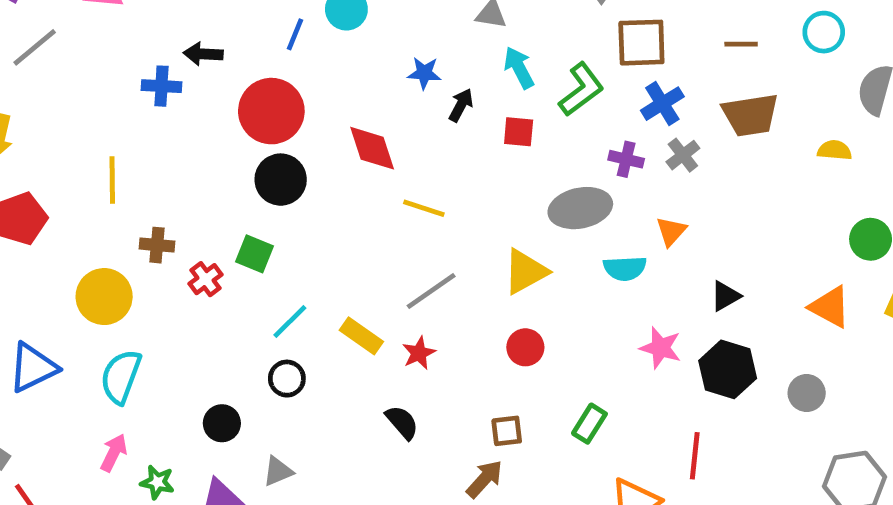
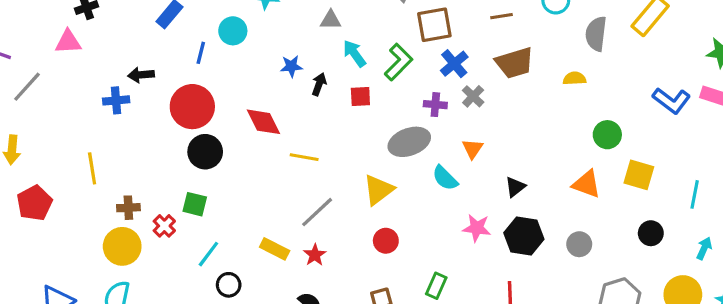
cyan semicircle: (625, 268) -> (445, 178), turned 56
yellow circle: (104, 297) -> (122, 246), moved
cyan line: (290, 322) -> (208, 254), moved

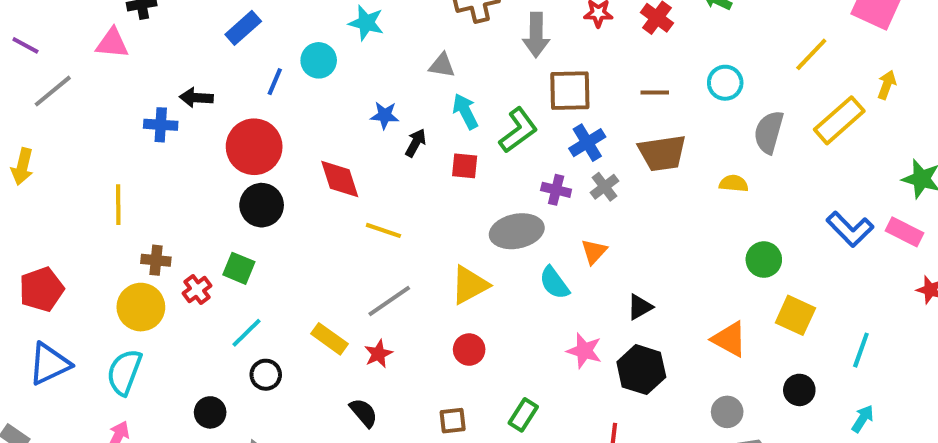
orange triangle: (587, 184) -> (729, 339), moved
red pentagon: (34, 203) -> (41, 289), moved
gray circle: (579, 244) -> (727, 412), moved

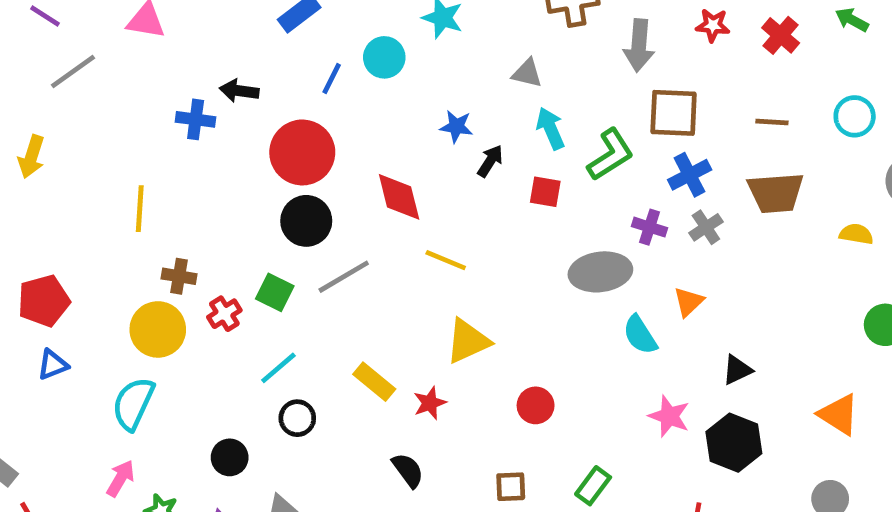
yellow triangle: (470, 285) -> (468, 341), moved
gray line: (389, 301) -> (344, 277), moved
blue triangle: (49, 364) -> (53, 365), moved, size x0.6

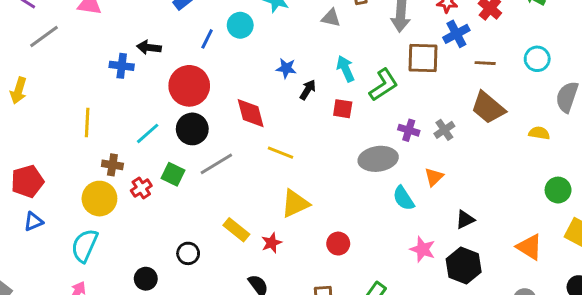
gray triangle: (527, 73) -> (331, 18), moved
blue cross: (690, 175) -> (456, 34), moved
brown trapezoid: (776, 193) -> (488, 108), turned 45
cyan line: (278, 368) -> (148, 133), moved

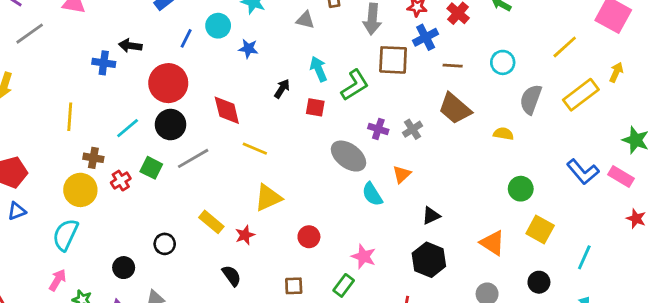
blue star: (286, 68) -> (248, 49), moved
gray ellipse: (378, 159) -> (348, 156), turned 44
pink star: (423, 249) -> (364, 257), moved

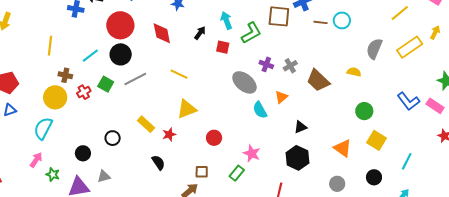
cyan circle: (503, 62) -> (342, 20), moved
brown trapezoid: (455, 109) -> (318, 80), moved
red diamond: (227, 110) -> (162, 33), moved

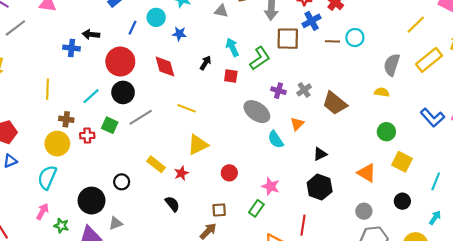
yellow semicircle: (354, 72) -> (382, 92), moved
red cross: (84, 92) -> (87, 136), turned 32
black circle: (83, 153) -> (92, 201), size x1.6

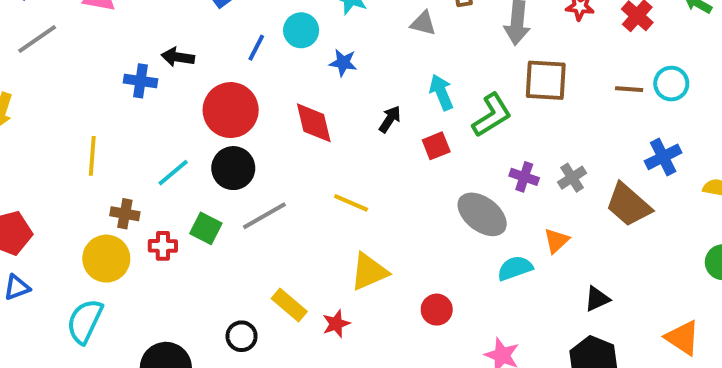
blue cross: (312, 21) -> (663, 157), moved
red square: (231, 76) -> (436, 146), turned -32
cyan semicircle: (276, 140) -> (515, 268), turned 102
red circle: (229, 173) -> (437, 310), moved
black circle: (122, 182) -> (242, 336), moved

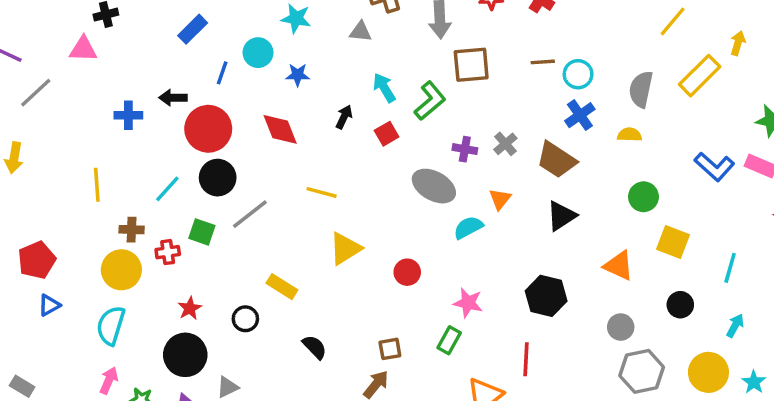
black arrow: (178, 57) -> (173, 98), moved
cyan circle: (671, 84) -> (578, 74), moved
black triangle: (597, 299) -> (561, 216), moved, size x1.4
red star: (336, 324) -> (190, 308), moved

